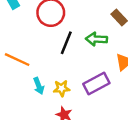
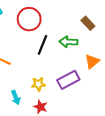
cyan arrow: (39, 86) -> (16, 97), moved

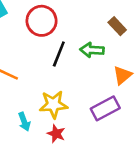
purple rectangle: (68, 80) -> (105, 108), moved
yellow star: (38, 84) -> (53, 104), size x1.5

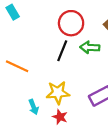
red circle: (42, 21) -> (71, 23), moved

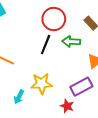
cyan arrow: (34, 107) -> (19, 97), turned 48
red star: (60, 117) -> (67, 106), moved

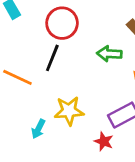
red circle: (54, 19) -> (62, 23), moved
black line: (46, 45) -> (52, 58), moved

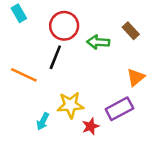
green arrow: (109, 54) -> (98, 42), moved
red star: (104, 141) -> (91, 126), moved, turned 30

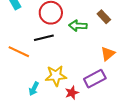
black line: (55, 57) -> (44, 38), turned 54

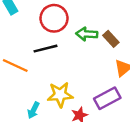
brown rectangle: (104, 17) -> (111, 39), moved

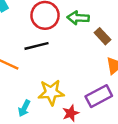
green arrow: (87, 34) -> (78, 18), moved

